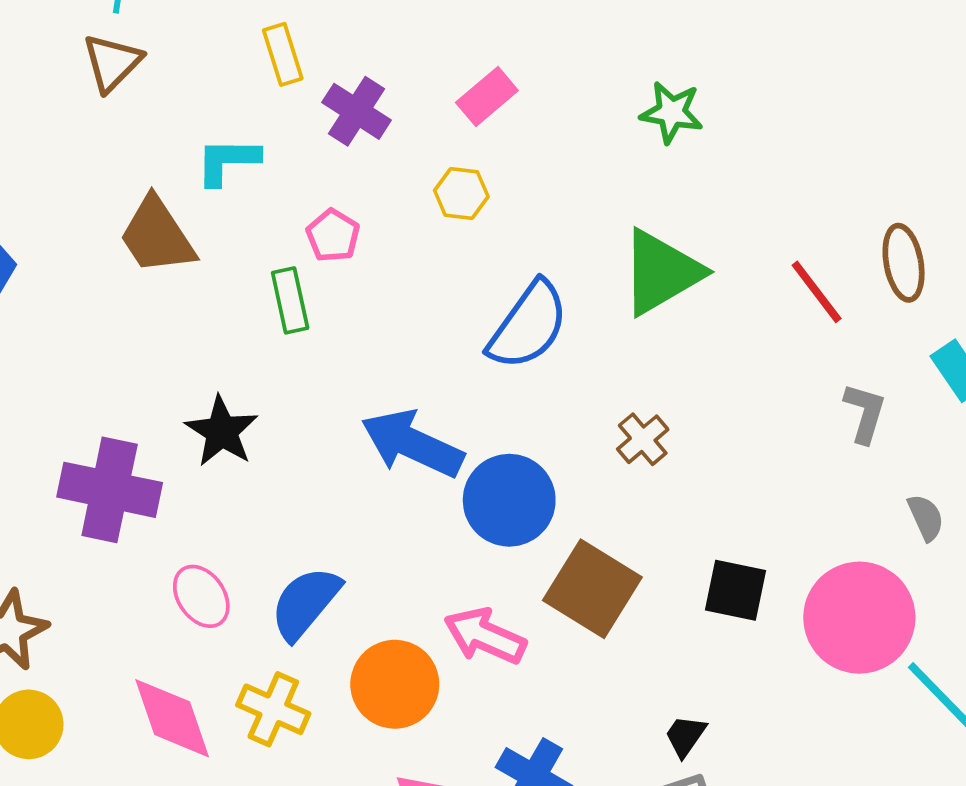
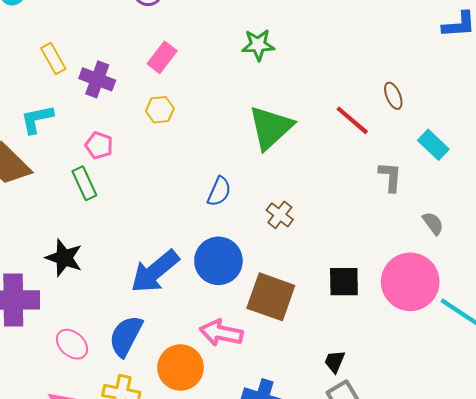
brown ellipse: (904, 263) -> (393, 96), size x0.7
blue semicircle: (528, 325) -> (219, 191), moved, size x0.6
blue arrow: (412, 444) -> (155, 271), moved, turned -52

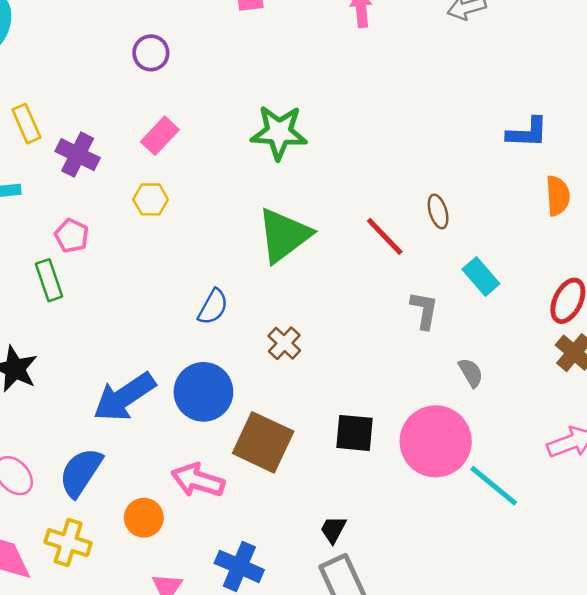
green star: (258, 45) -> (279, 132), size x1.4
orange circle: (181, 368) -> (144, 518), size x0.7

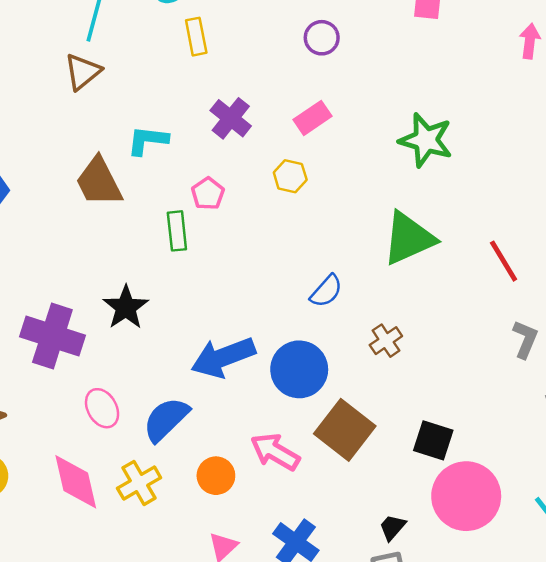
yellow rectangle: (26, 124) -> (196, 37), moved
pink circle: (436, 441) -> (466, 496), moved
yellow cross: (68, 543) -> (139, 483), turned 30

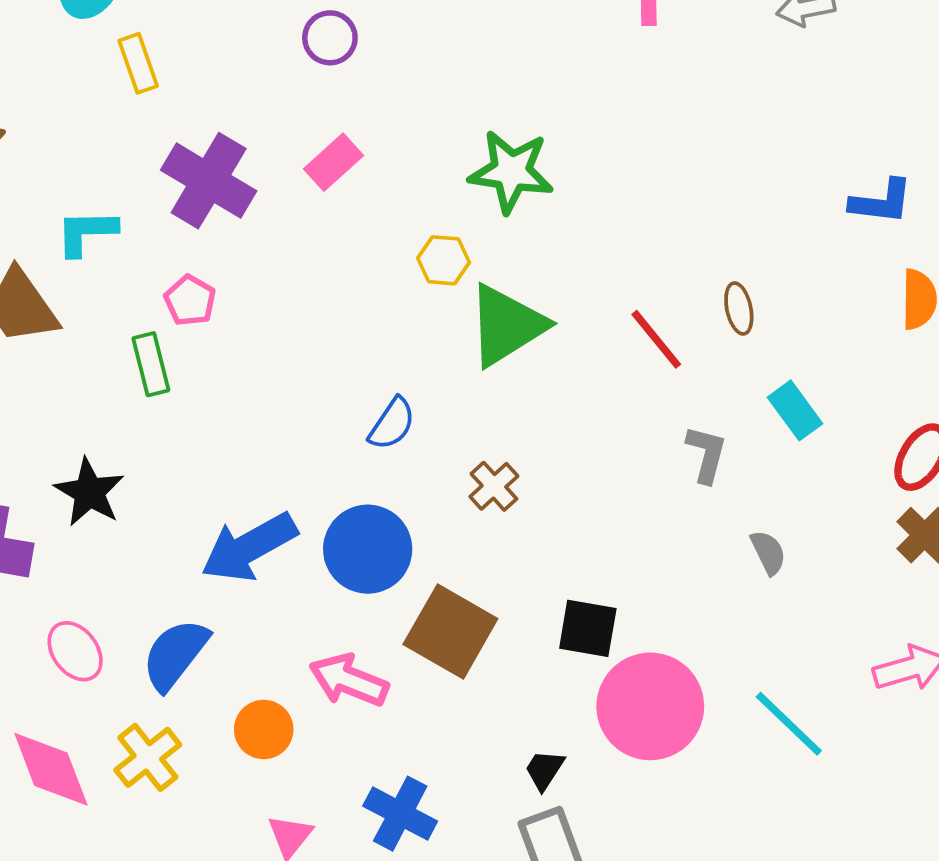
purple cross: (231, 118) -> (209, 181), size x1.4
yellow hexagon: (290, 176) -> (444, 260), moved

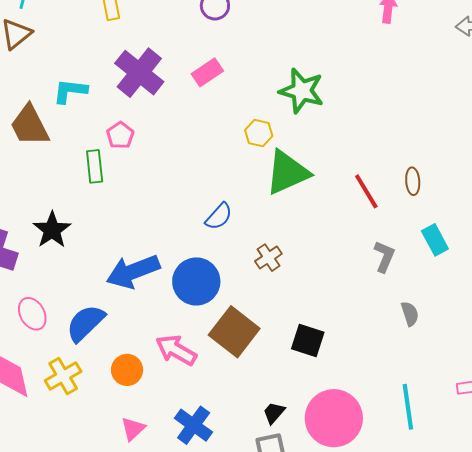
pink circle: (650, 706) -> (334, 418), moved
cyan line: (789, 724) -> (408, 407), turned 30

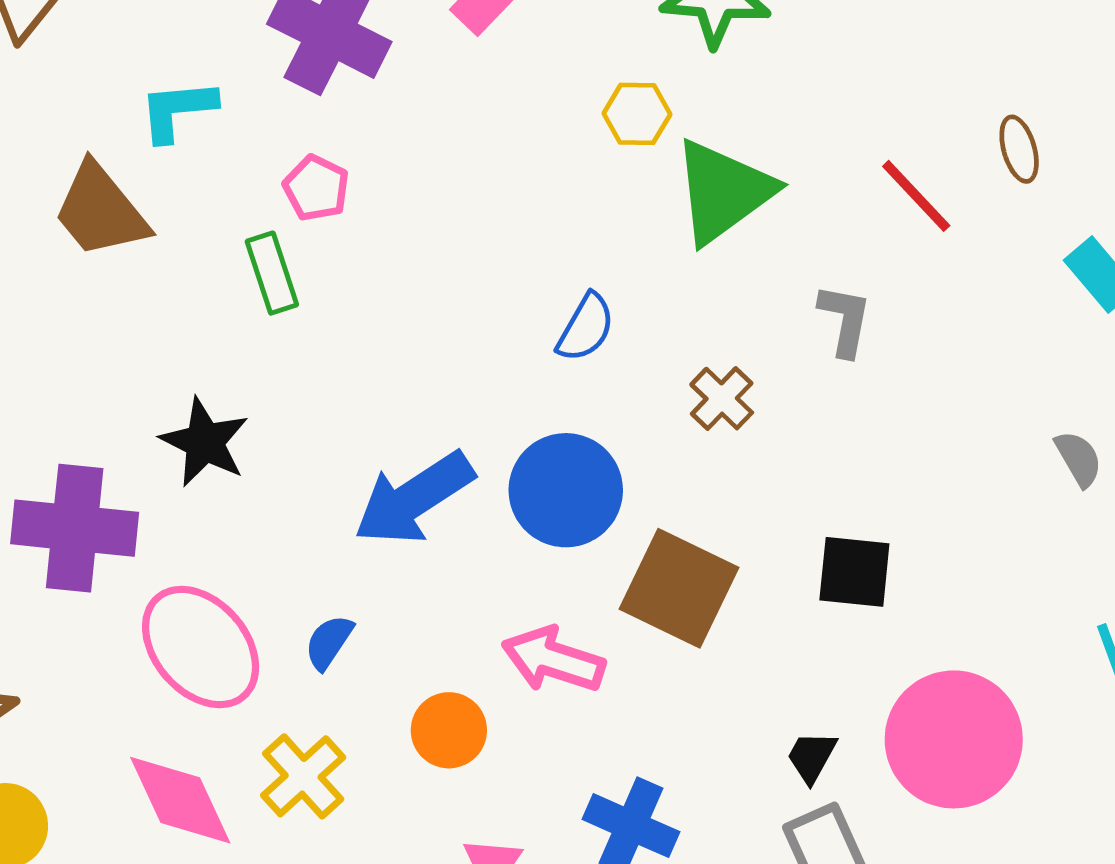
gray L-shape: (384, 256) -> (845, 320), moved
pink ellipse: (32, 314) -> (201, 647), size x1.6
blue semicircle: (85, 323) -> (329, 642), size x0.6

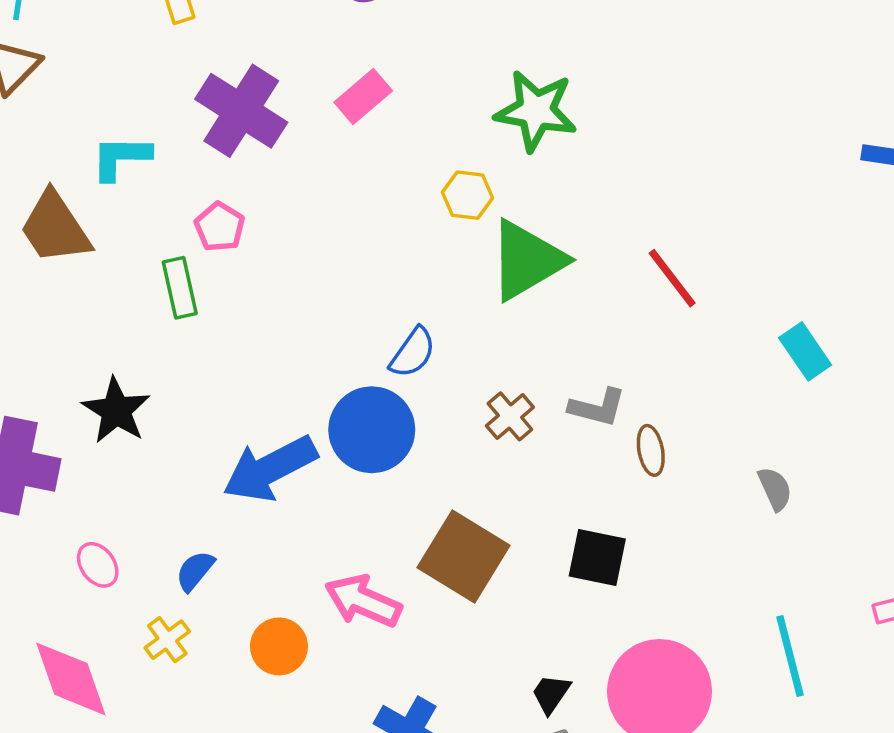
brown ellipse: (1019, 149) -> (651, 450), moved
gray L-shape: (845, 320) -> (597, 407), moved, turned 88
blue circle: (566, 490) -> (372, 430), moved
pink ellipse: (201, 647) -> (98, 565), size x0.5
yellow cross: (303, 776) -> (167, 640), moved, size x0.7

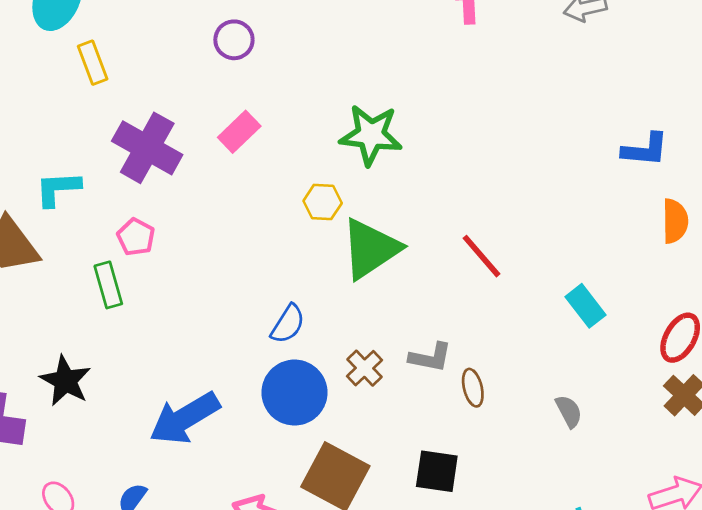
blue circle: (372, 430) -> (294, 393), moved

